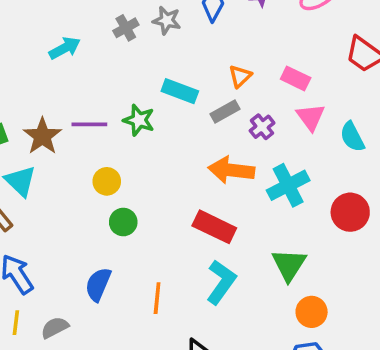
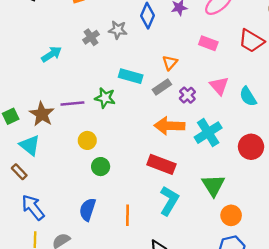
pink rectangle: (296, 78) -> (208, 43), moved

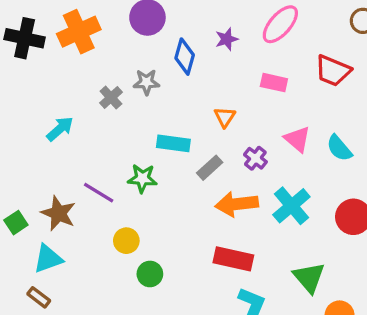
gray rectangle: (162, 87) -> (210, 168), moved
purple line: (72, 104) -> (99, 193), turned 45
cyan triangle: (30, 145) -> (48, 259), turned -50

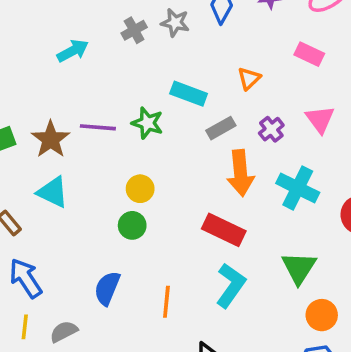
purple line: (99, 193) -> (98, 127), turned -40
orange arrow: (237, 204) -> (241, 173), turned -102
cyan cross: (291, 206) -> (298, 188), turned -36
yellow circle: (126, 241) -> (140, 189), moved
cyan triangle: (48, 259) -> (53, 192), moved, turned 32

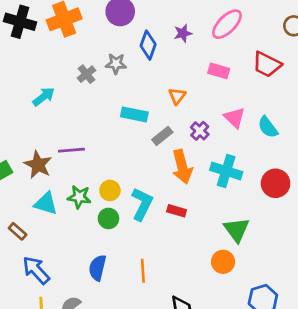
green star: (148, 123) -> (79, 197), moved
red rectangle: (224, 230) -> (177, 211), size x0.6
cyan L-shape: (231, 285) -> (142, 204), moved
orange circle: (322, 315) -> (223, 262), moved

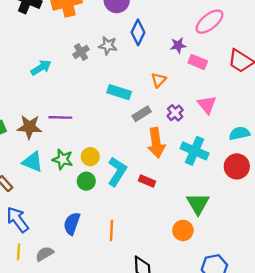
purple star: (183, 33) -> (178, 45), moved
cyan semicircle: (268, 127) -> (239, 133), moved, turned 108
brown star: (38, 165) -> (29, 127), turned -30

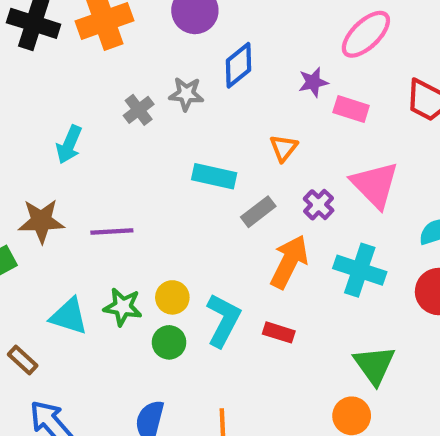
blue diamond: (138, 32) -> (239, 65), turned 30
cyan arrow: (41, 68) -> (69, 145), turned 150
pink triangle: (207, 105) -> (375, 185), size x1.4
brown star: (29, 127) -> (41, 221), moved
orange arrow: (156, 143) -> (289, 262), turned -140

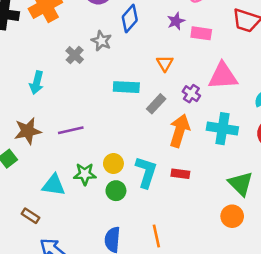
gray star: (186, 94) -> (101, 41), turned 30
pink triangle: (375, 185) -> (223, 76), turned -40

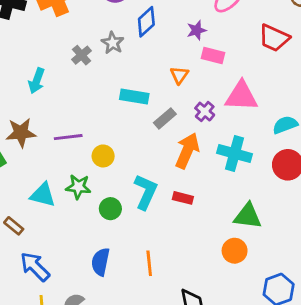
pink rectangle: (201, 33) -> (213, 56), moved
yellow circle: (113, 163) -> (103, 156), moved
green triangle: (241, 184) -> (248, 216), turned -44

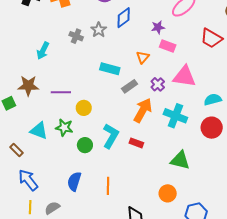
gray cross: (82, 55) -> (76, 36), turned -32
orange circle: (235, 251) -> (168, 193), moved

